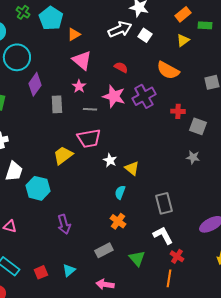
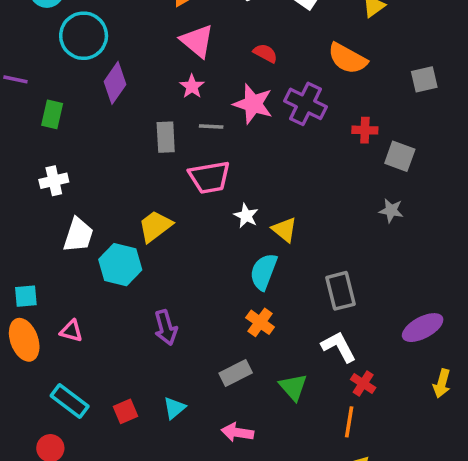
purple cross: (144, 96) -> (305, 104), turned -35
gray rectangle: (57, 104) -> (166, 137), moved
yellow trapezoid: (63, 155) -> (155, 226), moved
cyan semicircle: (120, 192) -> (264, 272), size x1.5

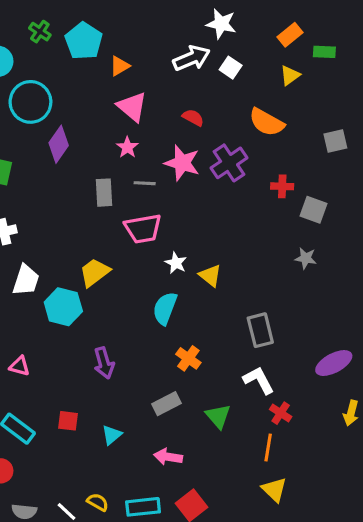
purple cross: (305, 104) -> (229, 163), turned 30
cyan semicircle: (264, 272) -> (165, 308), moved
red square: (125, 411) -> (68, 421), moved, turned 30

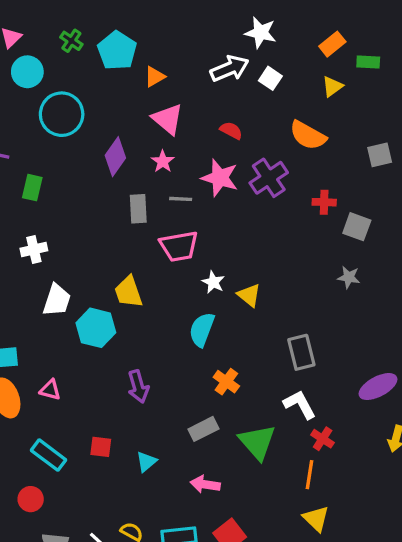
purple diamond: (59, 144) -> (115, 157), moved
yellow trapezoid: (95, 272) -> (128, 292), turned -72
green triangle: (218, 416) -> (257, 442), size x1.4

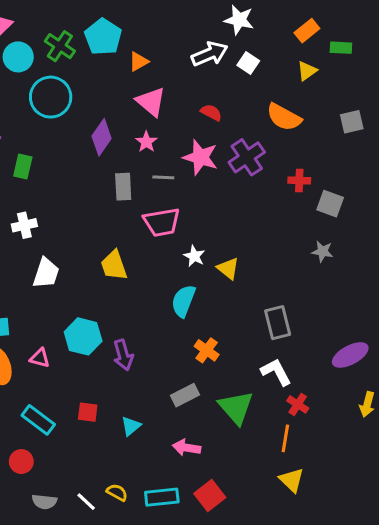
green cross: (71, 41) -> (60, 46), moved, size x1.4
gray square: (380, 155) -> (352, 122), moved
cyan hexagon: (96, 328) -> (83, 336), moved

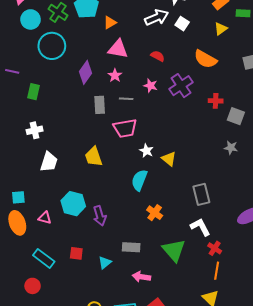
pink triangle: (151, 102) -> (118, 49), turned -30
pink star: (200, 157) -> (151, 86), size x0.6
gray rectangle: (185, 395) -> (131, 247), moved, turned 30
orange line: (285, 438) -> (217, 271), moved

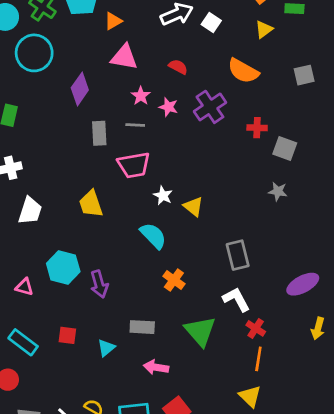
pink star: (115, 75) -> (141, 96), moved
cyan semicircle: (139, 180) -> (153, 236), turned 115

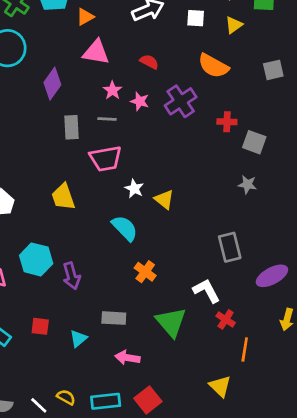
white square: (211, 22) -> (196, 18), moved, turned -30
gray rectangle: (238, 255) -> (230, 247), moved
orange line: (258, 359) -> (245, 349), moved

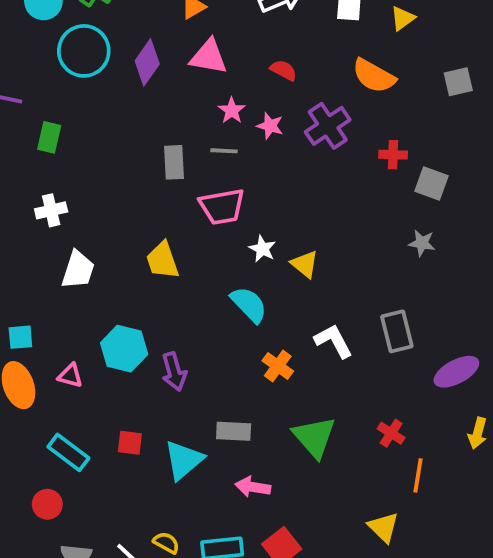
purple diamond: (52, 84) -> (147, 62), moved
white L-shape: (207, 291) -> (333, 341), moved
cyan triangle: (78, 339) -> (184, 460), size x1.6

